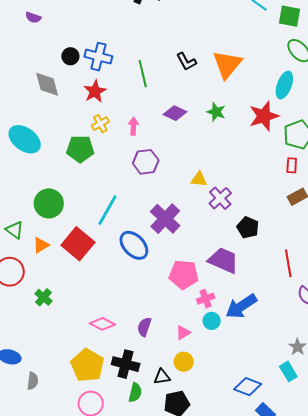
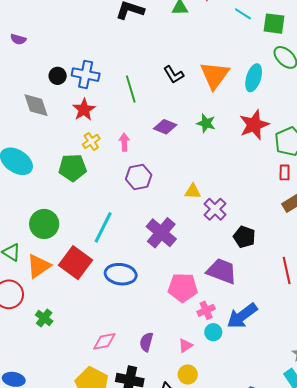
cyan ellipse: (284, 85) -> (254, 78), moved
orange triangle: (41, 245) -> (39, 266), size x1.5
blue ellipse: (134, 245) -> (121, 274), moved, turned -36
pink diamond: (102, 324) -> (104, 341), turned -35

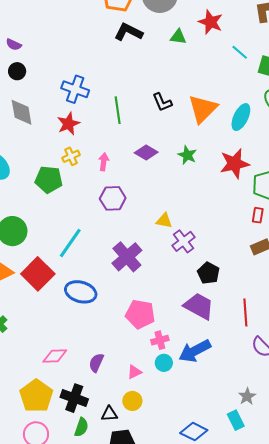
black circle: (58, 76) -> (17, 71), moved
purple trapezoid: (222, 271) -> (199, 306), moved

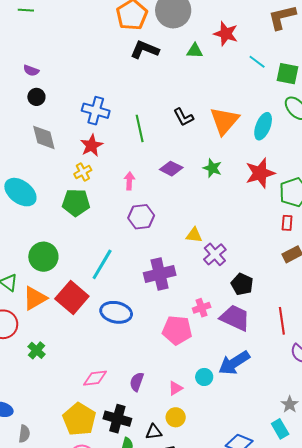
yellow cross: (71, 156) -> (83, 172), moved
purple cross: (127, 257) -> (160, 274), turned 32
pink cross: (160, 340) -> (202, 308), moved

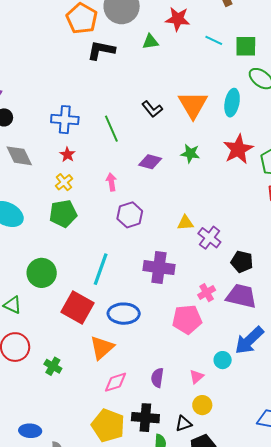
red star: (92, 145) -> (67, 155), size x0.7
purple cross: (160, 274) -> (159, 268), turned 32
orange triangle: (35, 298) -> (102, 348), moved

